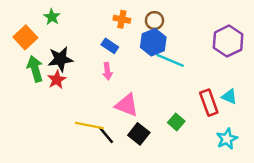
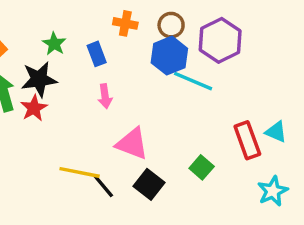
green star: (52, 17) -> (54, 44), moved
purple hexagon: (228, 41) -> (220, 40), moved
blue rectangle: (110, 46) -> (97, 54), moved, turned 35

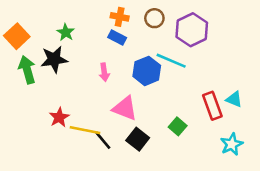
blue rectangle: (97, 54) -> (117, 38), moved, turned -42
blue hexagon: (169, 56) -> (147, 71), moved
red star: (34, 108) -> (59, 117), moved

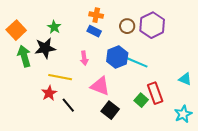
brown circle: (154, 18) -> (127, 26), moved
cyan line: (171, 61) -> (136, 62), moved
red rectangle: (212, 106) -> (155, 93), moved
yellow line: (85, 130) -> (60, 77), moved
black line: (103, 140) -> (68, 105), moved

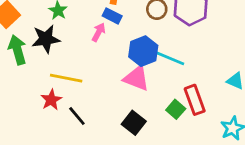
pink arrow: (84, 58) -> (99, 32), moved, turned -144
pink triangle: (100, 86) -> (136, 78), moved

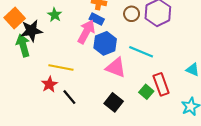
pink arrow: (99, 32) -> (86, 32), size x1.6
black star: (46, 39) -> (31, 31), moved
blue hexagon: (143, 51) -> (105, 43), moved

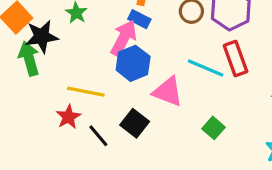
blue hexagon: (105, 43) -> (133, 63), moved
red rectangle: (161, 84) -> (236, 59), moved
black square: (114, 102) -> (135, 123), moved

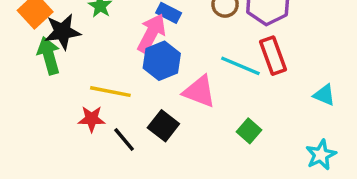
red star: (68, 117) -> (92, 119), turned 30

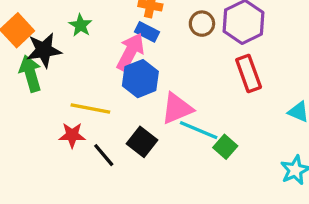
cyan line: (240, 66) -> (199, 130), moved
pink triangle: (199, 92) -> (177, 108), turned -44

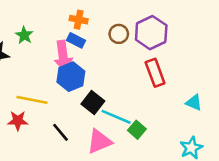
pink arrow: (130, 52) -> (63, 56), turned 144
pink triangle: (177, 108) -> (99, 141), moved
black square: (142, 142) -> (93, 103), moved
black line: (104, 155) -> (60, 132), moved

